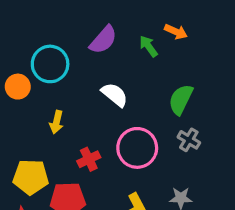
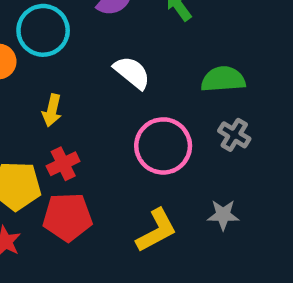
green semicircle: (181, 99) -> (223, 79), turned 60
red cross: (89, 159) -> (63, 164), moved

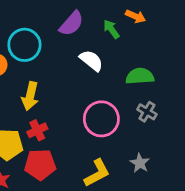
white semicircle: (132, 73) -> (91, 61), moved
yellow arrow: (52, 110) -> (30, 96), size x1.4
gray star: (223, 215) -> (140, 163), turned 30

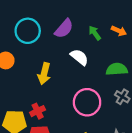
orange arrow: (136, 16) -> (119, 31), moved
cyan circle: (24, 45) -> (28, 31), moved
yellow arrow: (30, 96) -> (44, 74), moved

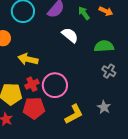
yellow arrow: (44, 74) -> (28, 59), moved, turned 90
pink circle: (87, 102) -> (55, 85), moved

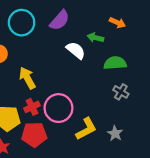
green arrow: (84, 13) -> (95, 38), moved, turned -40
yellow arrow: (28, 59) -> (27, 78), turned 48
yellow L-shape: (74, 114) -> (86, 129), moved

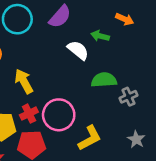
green semicircle: (115, 63) -> (104, 80), moved
gray cross: (121, 92) -> (128, 97), turned 35
gray star: (115, 133) -> (136, 139), moved

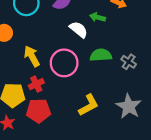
gray cross: (128, 97) -> (129, 62), moved, turned -32
pink circle: (59, 115) -> (64, 63), moved
gray star: (136, 139) -> (129, 106), size x1.6

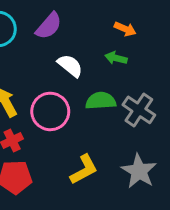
green arrow: (97, 17) -> (116, 58), moved
gray cross: (129, 62) -> (139, 110), size x1.5

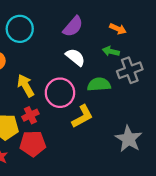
purple semicircle: (49, 26) -> (73, 26), moved
gray cross: (139, 110) -> (130, 70), moved, turned 35
yellow L-shape: (84, 170) -> (82, 116), moved

